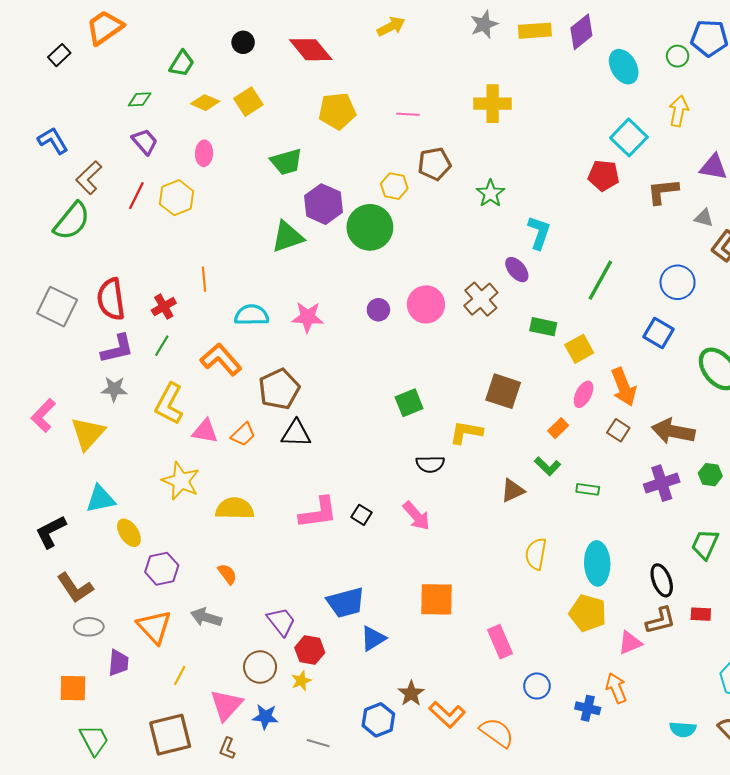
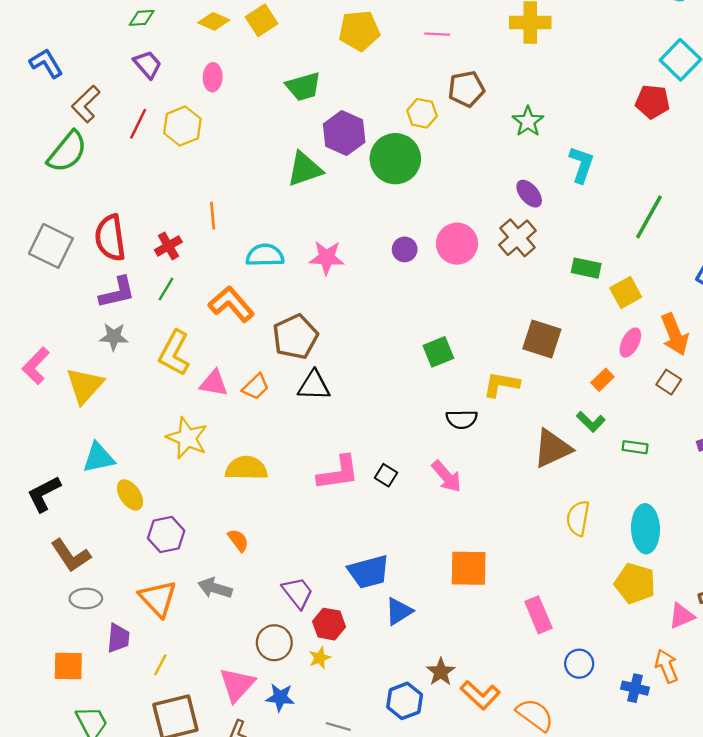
purple ellipse: (517, 270) -> (529, 194), moved
brown triangle: (513, 490) -> (552, 448), size x1.5
yellow line: (180, 675) -> (160, 665), moved

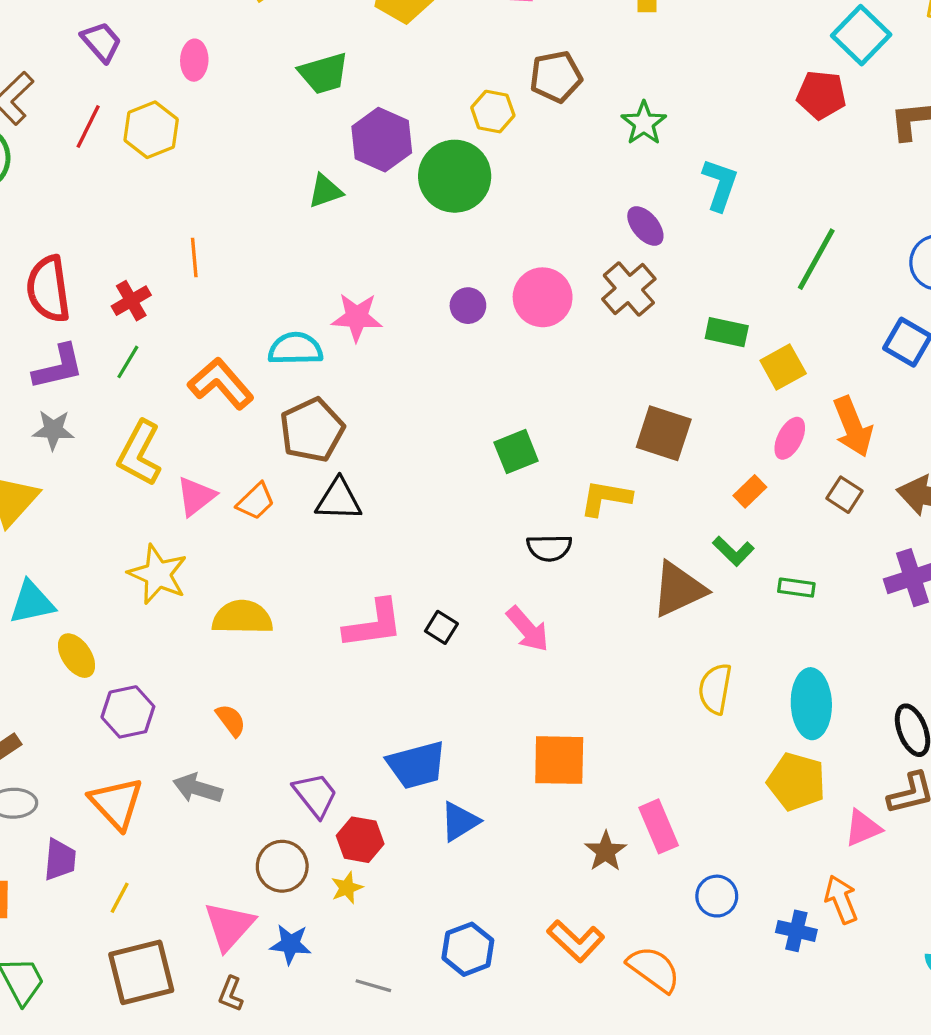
green triangle: (305, 169) -> (325, 191), size x0.7
cyan semicircle: (265, 255) -> (295, 349), moved
pink triangle: (214, 383) -> (196, 496), turned -48
brown star: (441, 672) -> (606, 851), moved

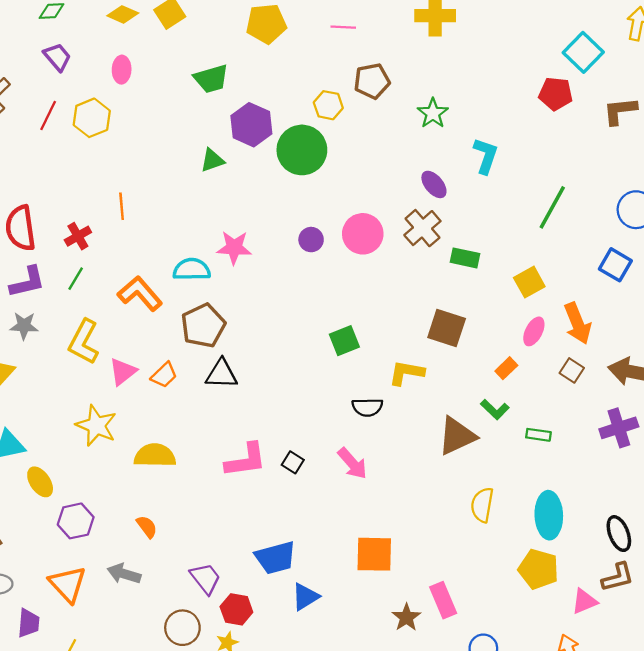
green rectangle: (727, 332) -> (465, 258), moved

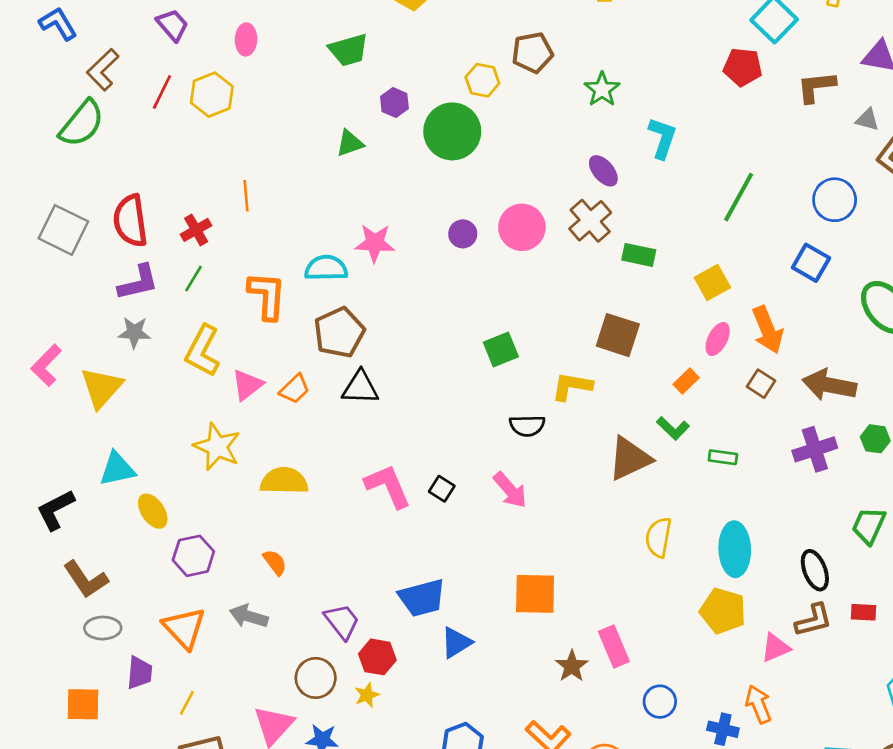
purple hexagon: (251, 125) -> (394, 103), size x0.6
orange L-shape: (140, 294) -> (267, 296), turned 45
pink L-shape: (246, 460) -> (388, 486), turned -105

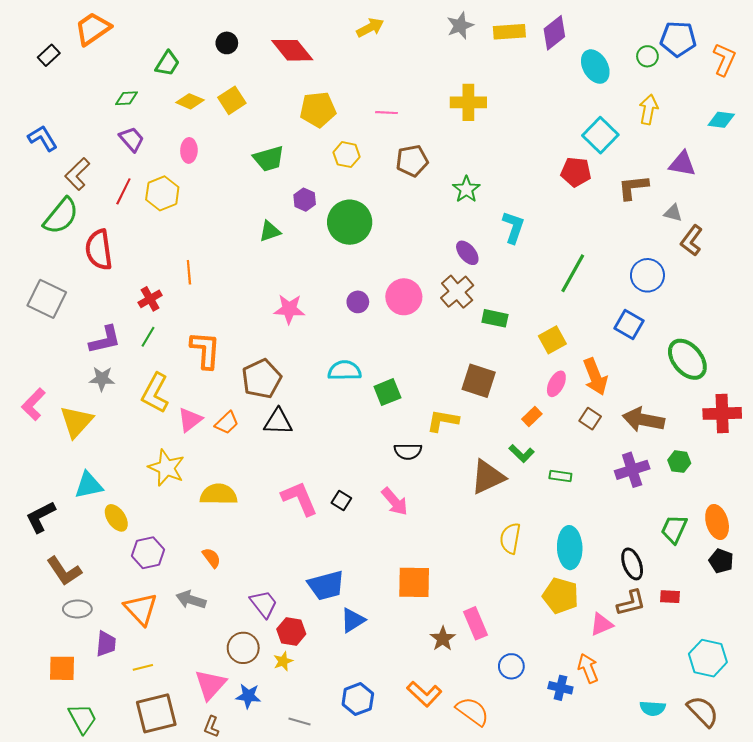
yellow hexagon: (482, 80) -> (347, 155), moved
red semicircle: (130, 221) -> (99, 250), moved
cyan semicircle: (326, 268) -> (345, 371), moved
yellow line: (187, 703) -> (143, 667), turned 48

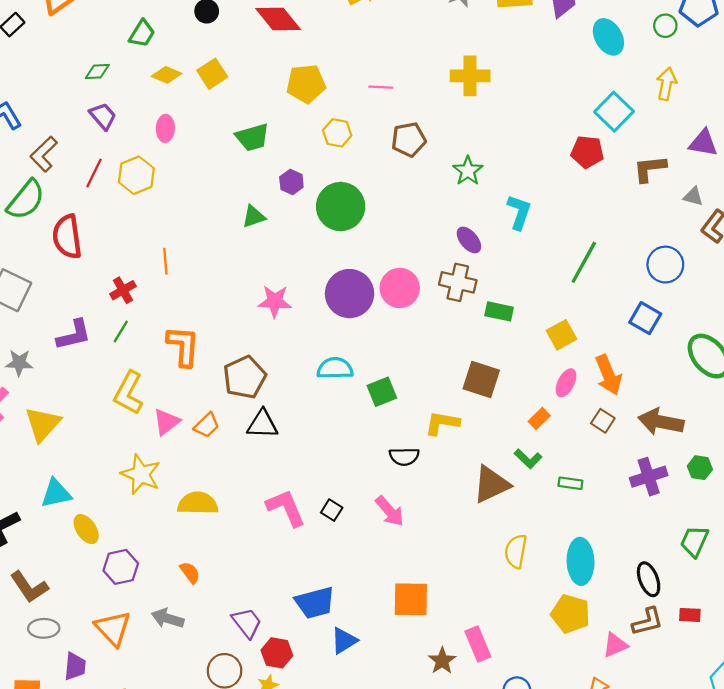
brown cross: (457, 292) -> (458, 282), turned -36
purple circle: (358, 302) -> (350, 294), size x2.0
gray star: (102, 379) -> (19, 363), moved

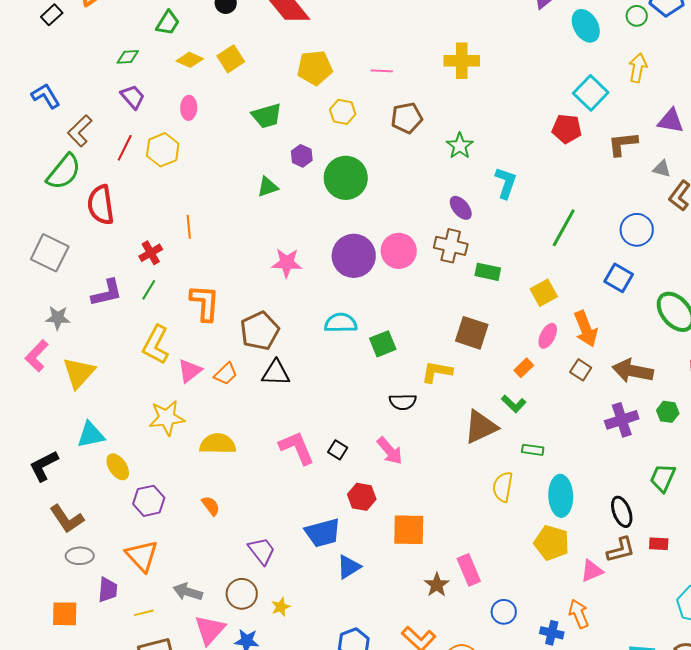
yellow star: (141, 474) -> (167, 418), turned -30
green rectangle: (570, 483) -> (533, 450), moved
gray arrow: (168, 618) -> (188, 592), moved
red hexagon: (277, 653) -> (362, 497), moved

